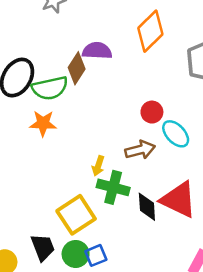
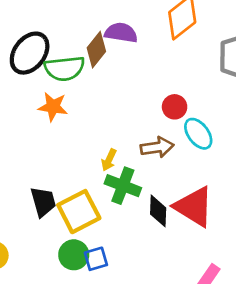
black trapezoid: (43, 247) -> (43, 202), moved

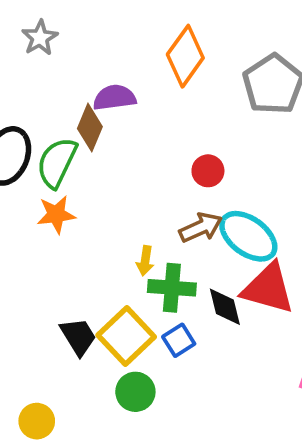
green semicircle: (65, 68) -> (57, 163), turned 138
cyan ellipse: (198, 134) -> (248, 236), moved, size x1.4
blue square: (96, 259) -> (179, 340), moved

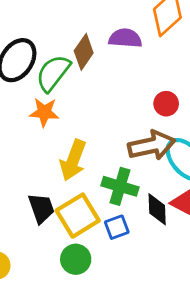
purple semicircle: (114, 98) -> (125, 38), moved
brown arrow: (201, 228) -> (152, 145), size x1.4
yellow arrow: (145, 261) -> (73, 160), moved, size x1.8

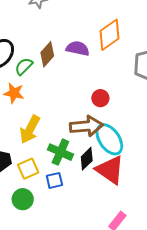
green semicircle: (53, 73) -> (24, 66), size x0.7
black diamond: (157, 209) -> (87, 159), moved, turned 40
yellow square: (78, 216) -> (28, 169), size x0.7

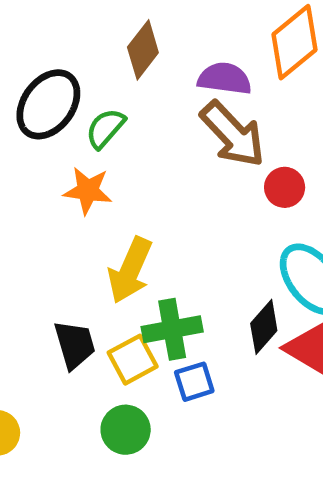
brown diamond: (47, 54) -> (143, 50), moved
brown arrow: (86, 126) -> (233, 134), moved, turned 56
green cross: (60, 152) -> (172, 329), moved, turned -30

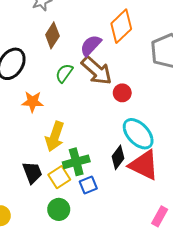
purple semicircle: (225, 79) -> (91, 45), turned -50
green semicircle: (105, 128) -> (64, 73), moved

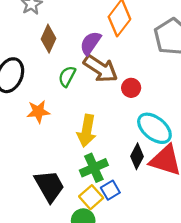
yellow arrow: (55, 136) -> (87, 131), moved
black trapezoid: (32, 172) -> (49, 186), size x1.4
yellow square: (59, 177) -> (91, 197), moved

